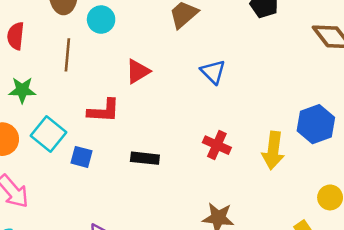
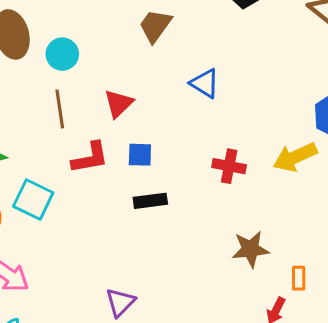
brown line: (67, 55) -> (60, 109), moved
yellow arrow: (273, 150) -> (295, 157), turned 72
blue square: (81, 157) -> (140, 155), moved

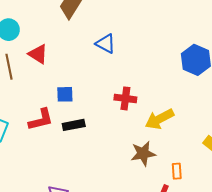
red triangle: (118, 104) -> (38, 54), moved, turned -40
yellow arrow: (295, 157) -> (160, 119), moved
red L-shape: (90, 158) -> (41, 120), moved

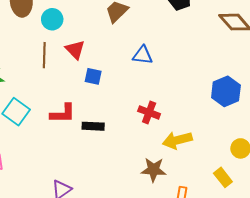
blue triangle: (106, 44) -> (143, 55), turned -35
blue square: (65, 94) -> (93, 76), moved

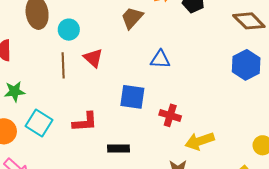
blue square: (93, 76) -> (132, 97), moved, size x1.5
blue hexagon: (226, 91) -> (246, 65), moved
black rectangle: (93, 126) -> (118, 149), moved

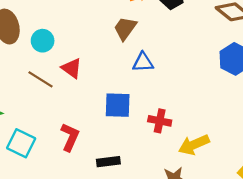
brown trapezoid: (132, 18) -> (125, 28), moved
brown line: (63, 65) -> (40, 79), turned -50
red L-shape: (85, 122) -> (70, 137), turned -56

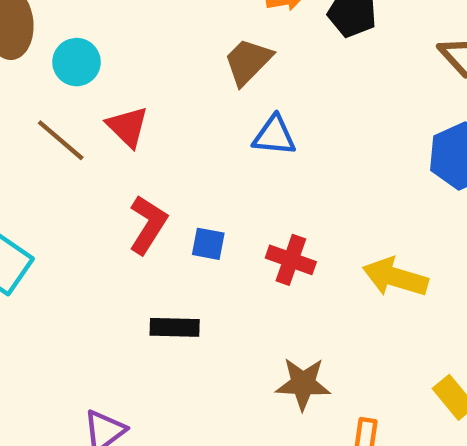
blue square: (118, 105) -> (208, 244), moved, size x0.6
red L-shape: (70, 137) -> (148, 225), moved
yellow arrow: (194, 145) -> (395, 277), moved, turned 32

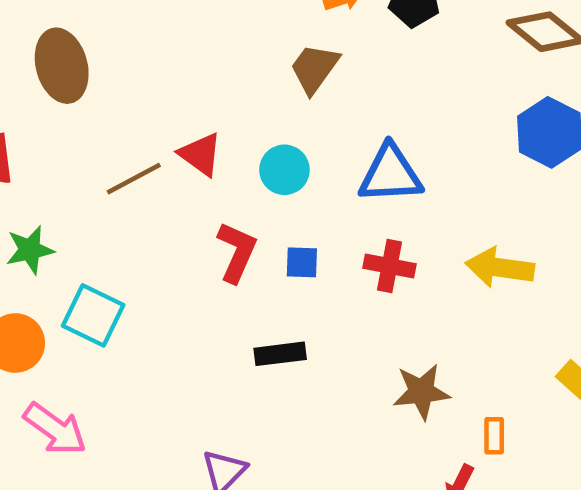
cyan circle: (76, 62) -> (284, 170), moved
blue triangle: (274, 136) -> (390, 174), moved, size x1.4
brown line: (61, 140) -> (134, 179), turned -60

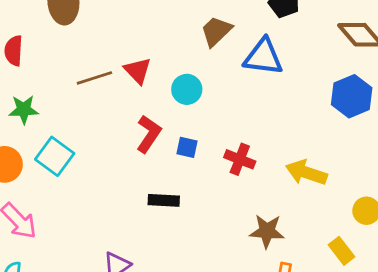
blue triangle: (390, 174) -> (263, 57), moved
brown star: (421, 392) -> (267, 231), moved

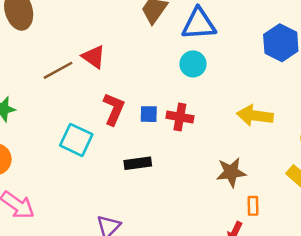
cyan circle: (187, 89) -> (193, 64), moved
cyan square: (55, 156) -> (76, 140), moved
red cross: (240, 159) -> (180, 117), moved

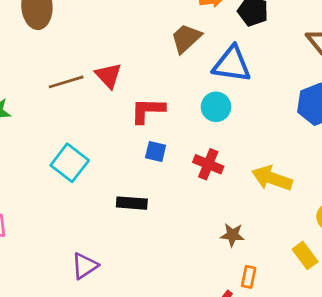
red L-shape: (114, 109) -> (148, 110), moved, turned -124
red cross: (180, 117) -> (208, 164), moved
brown star: (231, 172) -> (232, 235), size x0.7

